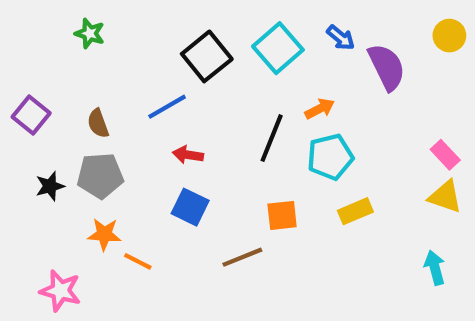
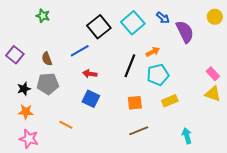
orange star: (104, 234) -> (26, 112), moved
brown line: (242, 257) -> (139, 131), moved
cyan arrow: (435, 268) -> (187, 136), moved

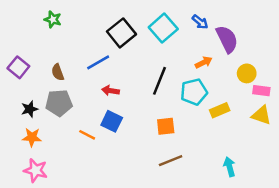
yellow circle: (215, 17) -> (247, 73), moved
orange arrow: (153, 52) -> (204, 62), moved
pink rectangle: (213, 74) -> (261, 91), turned -40
yellow rectangle: (170, 101) -> (220, 110), moved
orange line: (66, 125) -> (87, 135), moved

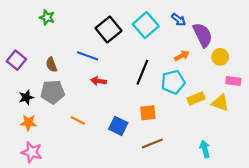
blue line: (98, 62) -> (88, 56), turned 50
yellow circle: (247, 73) -> (220, 57), moved
yellow triangle: (261, 115) -> (220, 103), moved
blue square: (112, 121) -> (118, 126), moved

